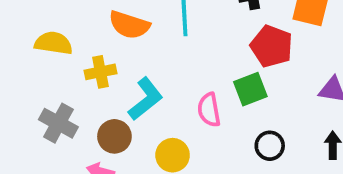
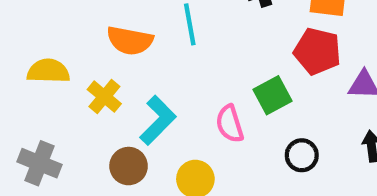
red pentagon: (272, 46) -> (317, 51), moved
yellow cross: (100, 72) -> (104, 97), turned -32
gray cross: (58, 123) -> (40, 163), moved

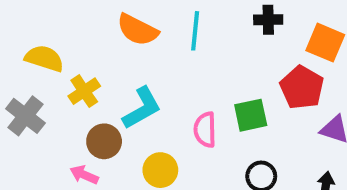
yellow semicircle: (48, 71) -> (44, 58), moved
yellow cross: (104, 97) -> (84, 91), moved

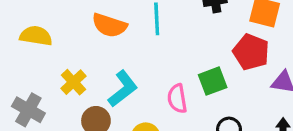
yellow semicircle: (44, 58) -> (36, 36), moved

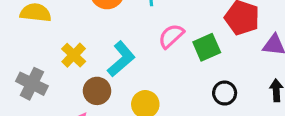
pink semicircle: (177, 99) -> (171, 36), moved, turned 60

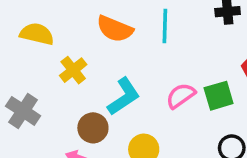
pink semicircle: (171, 36) -> (181, 96), moved
yellow cross: (74, 55) -> (73, 70), moved

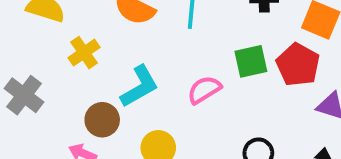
green square: (219, 96) -> (251, 61), moved

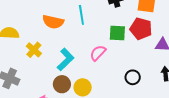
green square: (251, 61) -> (117, 33), turned 30
brown circle: (102, 120) -> (62, 84), moved

